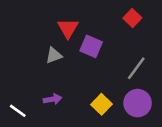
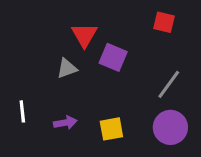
red square: (132, 18) -> (164, 22), turned -30
yellow square: (101, 104) -> (111, 129), moved, turned 36
white line: (18, 111) -> (22, 111), moved, turned 48

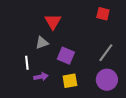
purple square: (113, 57) -> (66, 56), moved
white line: (22, 111) -> (27, 63), moved

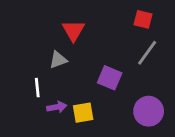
gray line: (106, 53) -> (147, 53), moved
purple square: (66, 56) -> (110, 78), moved
yellow square: (70, 81) -> (83, 113), moved

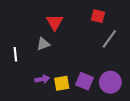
red square: (143, 19) -> (98, 16), moved
purple square: (110, 78) -> (85, 81), moved
white line: (37, 88) -> (15, 54), moved

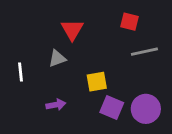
gray line: (109, 39) -> (144, 52), turned 42
yellow square: (62, 83) -> (97, 82), moved

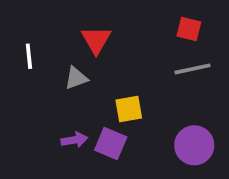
red square: (129, 22) -> (189, 29), moved
white line: (20, 72) -> (29, 56), moved
purple square: (112, 107) -> (111, 143), moved

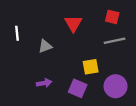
red triangle: (96, 40) -> (73, 23), moved
yellow square: (129, 109) -> (91, 67), moved
purple square: (111, 143) -> (78, 88), moved

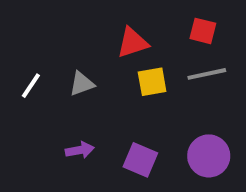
red triangle: (73, 23) -> (133, 43), turned 42
white line: (17, 33) -> (31, 86), moved, turned 40
yellow square: (91, 67) -> (152, 82), moved

